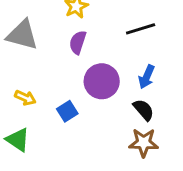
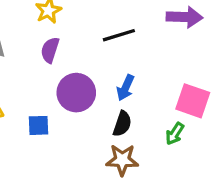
black semicircle: (144, 110) -> (122, 124), turned 60
blue square: (67, 111) -> (39, 125), turned 30

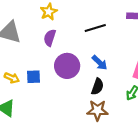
blue arrow: (125, 88) -> (100, 63), turned -70
blue square: (39, 125) -> (33, 77), moved

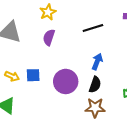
blue arrow: (100, 63) -> (97, 62), turned -112
purple circle: (67, 66) -> (66, 81), moved

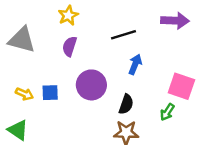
blue arrow: (97, 62) -> (135, 64), moved
purple circle: (66, 81) -> (91, 85), moved

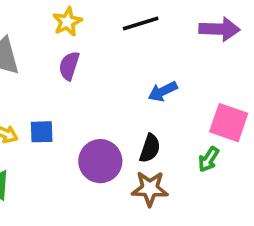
black line: (124, 35) -> (141, 24), moved
blue arrow: (135, 64) -> (163, 91), turned -138
purple circle: (91, 85) -> (100, 161), moved

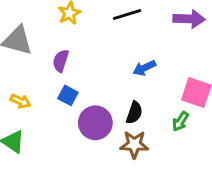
purple semicircle: (69, 66) -> (61, 61), moved
blue square: (42, 132) -> (68, 95), moved, turned 30

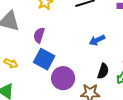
blue square: (68, 95) -> (44, 59), size x1.5
black semicircle: (134, 113) -> (103, 71), moved

